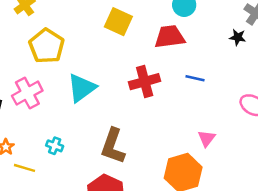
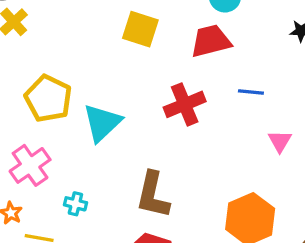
yellow pentagon: (47, 46) -> (48, 99), moved
pink cross: (27, 93) -> (30, 165), moved
pink triangle: (207, 138) -> (280, 141), moved

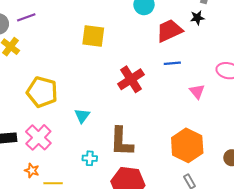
red trapezoid: (211, 41) -> (169, 31), moved
cyan triangle: (102, 123) -> (82, 116), moved, size x0.6
cyan cross: (75, 204) -> (90, 158), moved

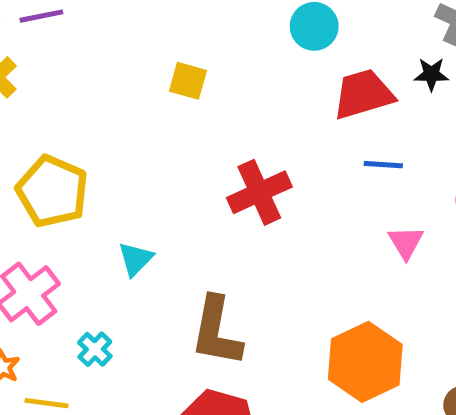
yellow square: (93, 36) -> (188, 81), size x0.7
blue line: (172, 63) -> (383, 165), moved
cyan cross: (90, 158) -> (95, 349), moved, turned 32

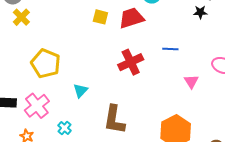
red trapezoid: (363, 94) -> (131, 18), moved
blue line: (383, 165) -> (170, 49), moved

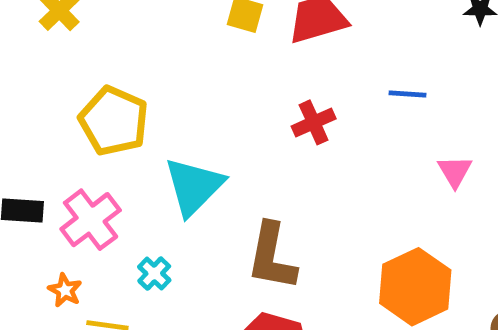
red cross: (131, 62) -> (314, 122), size x0.7
cyan triangle: (80, 91) -> (194, 186), size x1.8

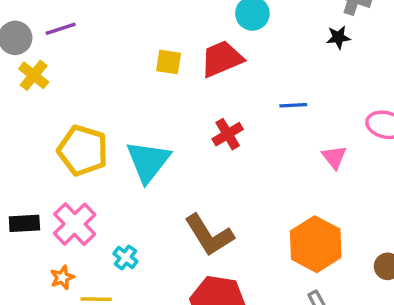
cyan triangle: (194, 186) -> (148, 161), moved
brown L-shape: (272, 257) -> (209, 235), turned -36
orange star: (65, 290) -> (62, 277), turned 30

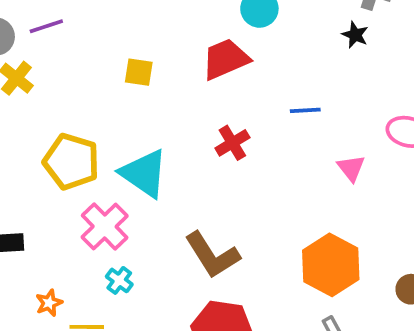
black star: (338, 37) -> (355, 35), turned 30
yellow square: (169, 62) -> (139, 72), moved
cyan triangle: (148, 161) -> (144, 173), turned -33
pink cross: (75, 224) -> (105, 227), moved

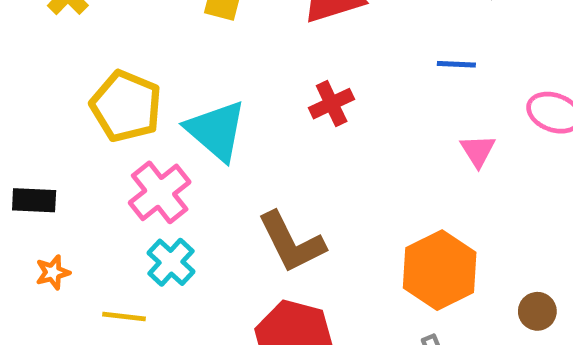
blue line: (305, 110) -> (456, 64), moved
cyan cross: (119, 280) -> (171, 262), size x1.4
orange star: (49, 303) -> (53, 272), moved

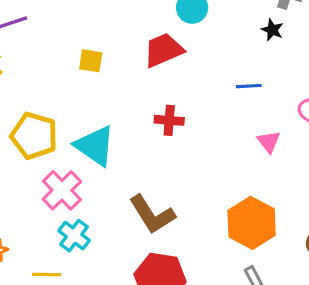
red cross: (332, 104) -> (169, 120), turned 36

